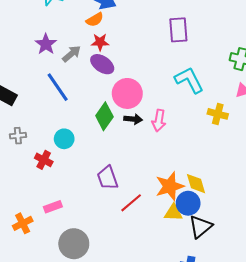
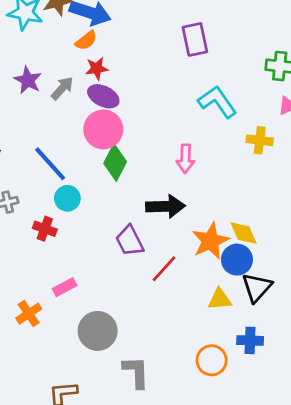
blue line: (58, 87) -> (50, 164), moved
pink circle: (127, 93) -> (103, 129), moved
black arrow: (133, 119) -> (165, 206), moved, size x1.6
yellow triangle: (173, 213) -> (220, 299), moved

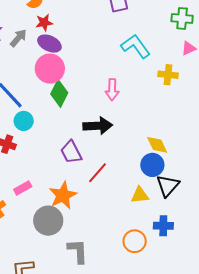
orange star: (210, 241) -> (63, 195), moved

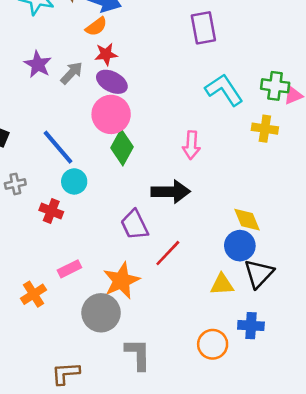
green cross: (182, 18) -> (275, 86), moved

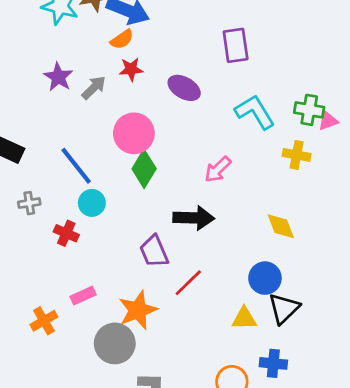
purple ellipse: (112, 82) -> (184, 88), moved
pink arrow: (191, 145) -> (218, 169), turned 40
yellow diamond: (247, 220) -> (281, 226), moved

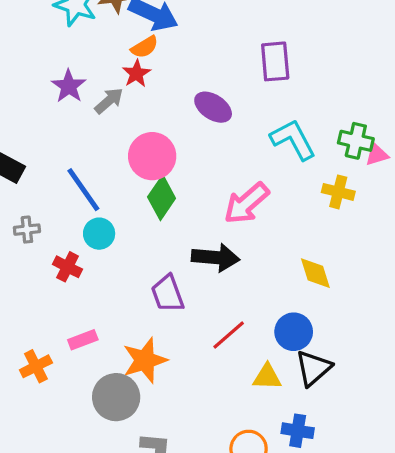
red star: (131, 69) -> (136, 73), moved, turned -30
pink arrow: (218, 169) -> (246, 203), size x1.4
red line: (188, 283) -> (229, 335), moved

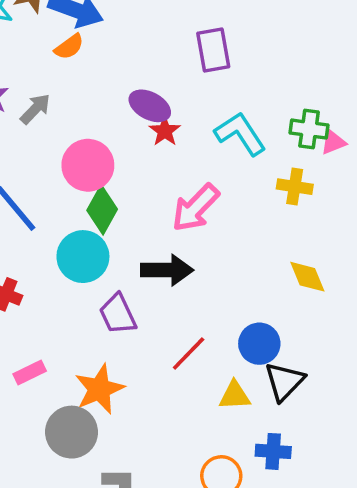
red star: (136, 73) -> (165, 131), moved
cyan circle: (99, 234) -> (83, 257), moved, size x1.5
yellow diamond: (315, 273) -> (307, 277), moved

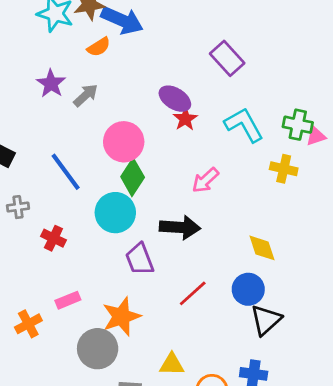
orange semicircle: (69, 47) -> (99, 47), moved
purple rectangle: (213, 50) -> (227, 58), turned -36
pink arrow: (195, 208) -> (205, 180), size x0.7
yellow diamond: (307, 277) -> (262, 248), moved
yellow triangle: (235, 396) -> (172, 364), moved

